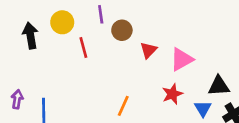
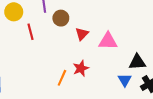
pink triangle: (182, 59) -> (108, 41), turned 30
red star: (172, 94) -> (81, 68), moved

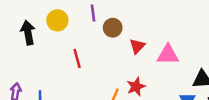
red line: (30, 32) -> (77, 58), moved

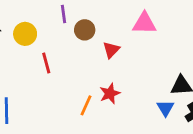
yellow circle: (57, 20) -> (25, 34), moved
pink triangle: (168, 55) -> (144, 23), moved

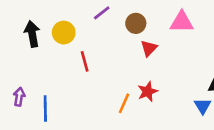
purple line: (63, 14) -> (102, 13), turned 60
brown circle: (85, 30) -> (136, 23), moved

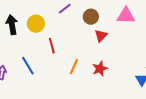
orange line: (124, 103) -> (74, 67), moved
blue line: (45, 109) -> (28, 66), moved, turned -30

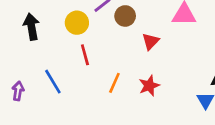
brown circle: (91, 17) -> (125, 16), moved
yellow circle: (36, 24) -> (77, 23), moved

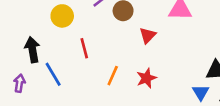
yellow circle: (77, 23) -> (62, 16), moved
black arrow: (31, 27) -> (32, 50), moved

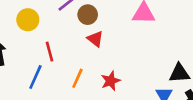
red triangle: (148, 35) -> (95, 39), moved, turned -36
blue line: (53, 74) -> (35, 77), moved, turned 55

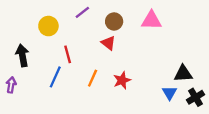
brown circle: (88, 15) -> (114, 21), moved

